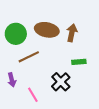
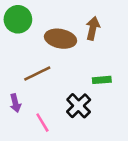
brown arrow: (72, 33) -> (93, 28), moved
green circle: (16, 34) -> (18, 19), moved

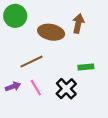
purple arrow: (15, 103) -> (13, 87), turned -96
pink line: (42, 123) -> (36, 88), moved

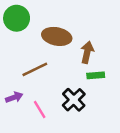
brown arrow: (78, 23) -> (87, 52), moved
pink line: (36, 88) -> (40, 109), moved

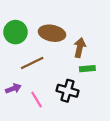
green circle: (17, 18) -> (15, 32), moved
black cross: (74, 100) -> (67, 91), turned -30

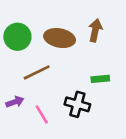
brown arrow: (80, 48) -> (95, 30), moved

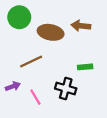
brown arrow: (95, 30) -> (81, 26), turned -96
green circle: (17, 37) -> (19, 17), moved

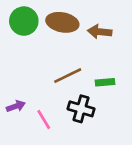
brown ellipse: (51, 32) -> (62, 22), moved
brown line: (31, 62) -> (68, 76), moved

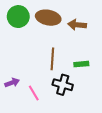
brown line: (68, 76) -> (52, 59), turned -60

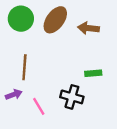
brown ellipse: (48, 18) -> (55, 20), turned -65
brown line: (52, 59) -> (24, 67), moved

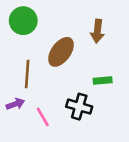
brown ellipse: (55, 20) -> (61, 52), moved
brown arrow: (88, 28) -> (97, 31), turned -90

